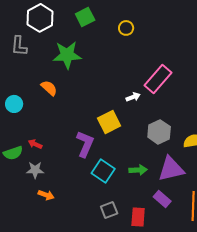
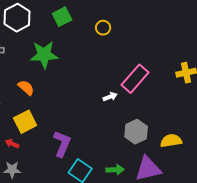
yellow square: (109, 122) -> (25, 122), moved

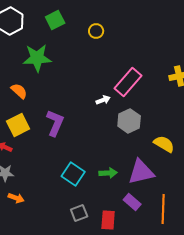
gray hexagon: (136, 132) -> (129, 121), moved
yellow semicircle: (171, 141) -> (164, 144), turned 40
purple L-shape: (62, 144) -> (55, 123), moved

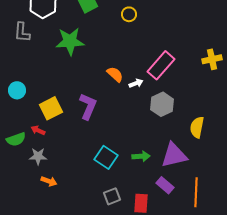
orange semicircle: (19, 91) -> (115, 74), moved
yellow semicircle: (164, 144) -> (197, 127), turned -110

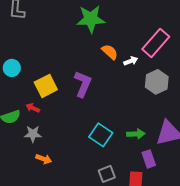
green star: (70, 41) -> (91, 19), moved
purple rectangle: (165, 185) -> (149, 159), moved, turned 30

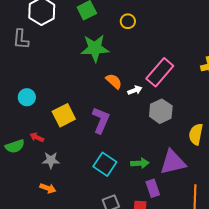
cyan circle: (12, 68) -> (27, 97), moved
purple L-shape: (83, 84) -> (101, 120), moved
yellow square: (46, 86) -> (64, 115), moved
gray star: (33, 134) -> (51, 160), moved

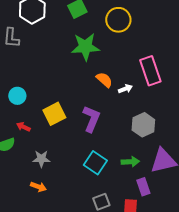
yellow circle: (128, 21) -> (118, 20), size x1.6
pink rectangle: (160, 72) -> (150, 71), turned -60
gray hexagon: (161, 111) -> (143, 125), moved
red arrow: (37, 137) -> (23, 127), moved

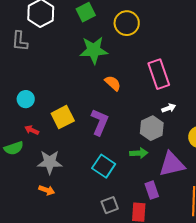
white arrow: (125, 89) -> (169, 108), moved
gray star: (41, 159) -> (50, 162), size x1.4
green arrow: (130, 162) -> (139, 153), moved

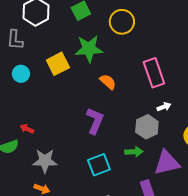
cyan circle: (26, 99) -> (21, 74), moved
yellow square: (63, 117) -> (58, 64), moved
cyan square: (104, 166) -> (99, 165), turned 35

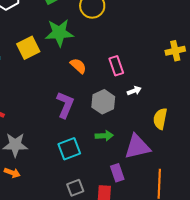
pink rectangle: (154, 73) -> (116, 66), moved, size x0.7
gray hexagon: (147, 127) -> (103, 102), moved

